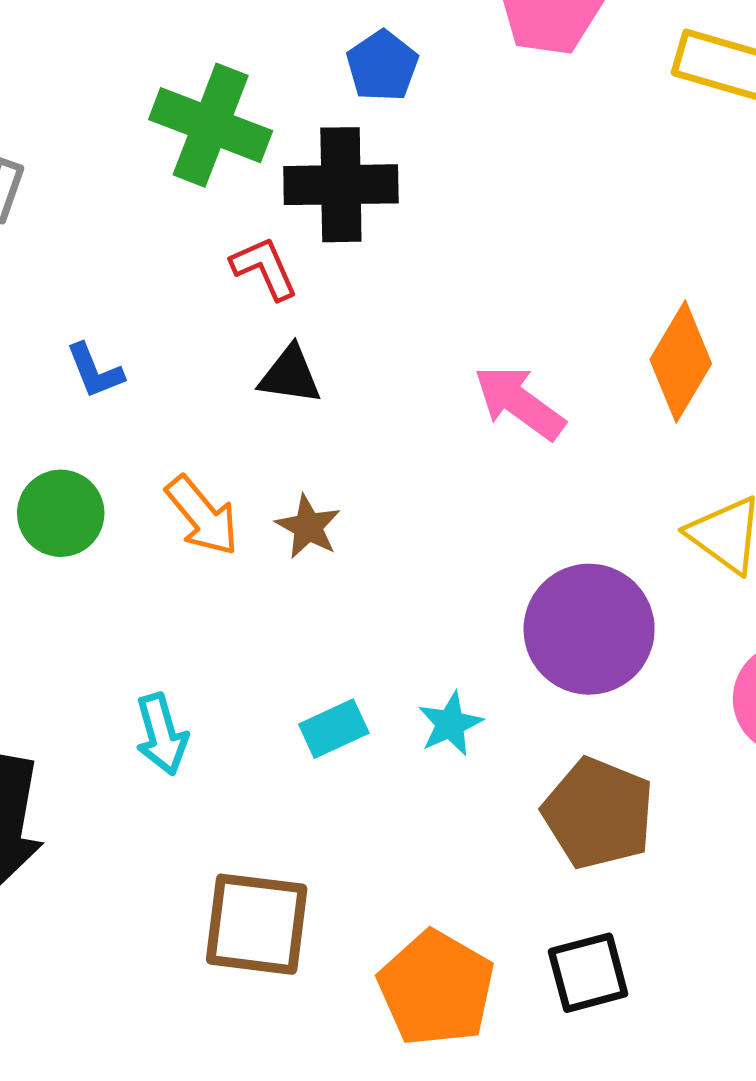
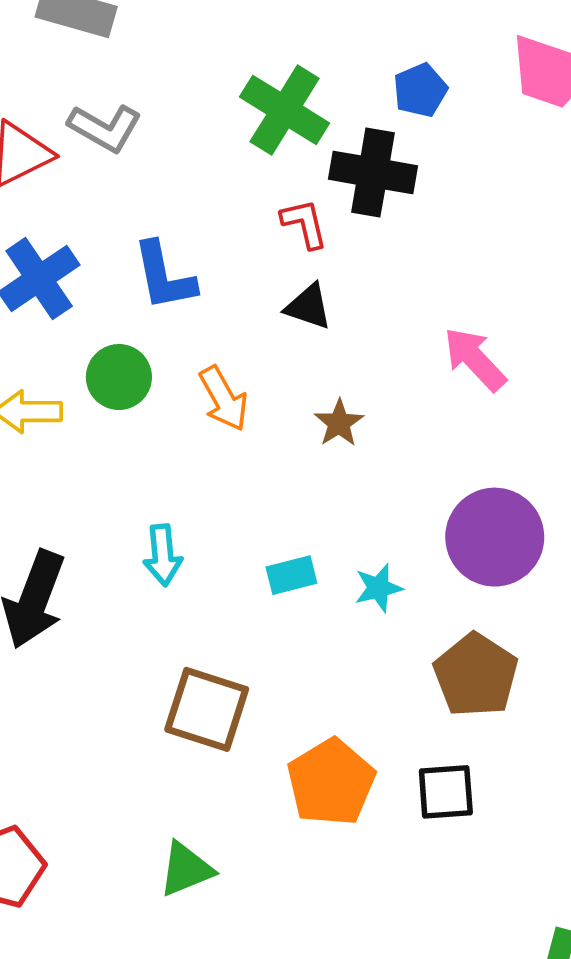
blue L-shape: (95, 371) -> (164, 276), size x1.6
brown star: (308, 527) -> (339, 423), moved

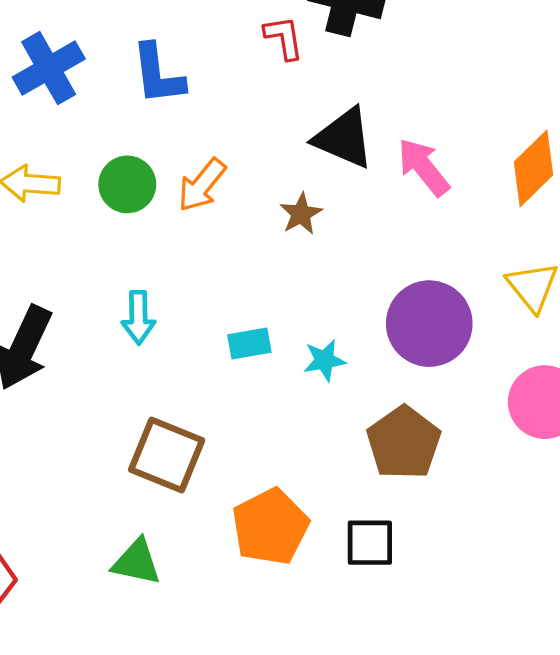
black triangle: (308, 307) -> (344, 138), moved, size x1.5
green circle: (119, 377) -> (127, 184), moved
orange arrow: (224, 399) -> (202, 185), turned 64
green triangle: (186, 869) -> (137, 562), moved, turned 30

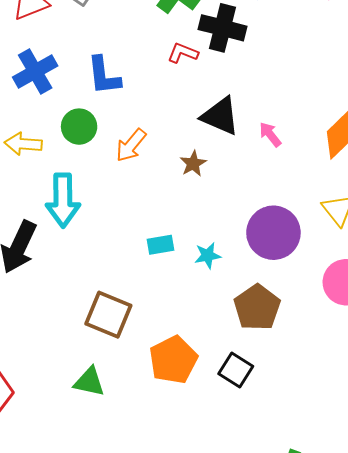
red L-shape: (284, 38) -> (183, 53), turned -60
pink arrow: (424, 167) -> (270, 134), size x0.7
green circle: (127, 184) -> (79, 127), moved
cyan arrow: (138, 318) -> (63, 200), moved, size x1.6
black square: (370, 543) -> (236, 370), turned 32

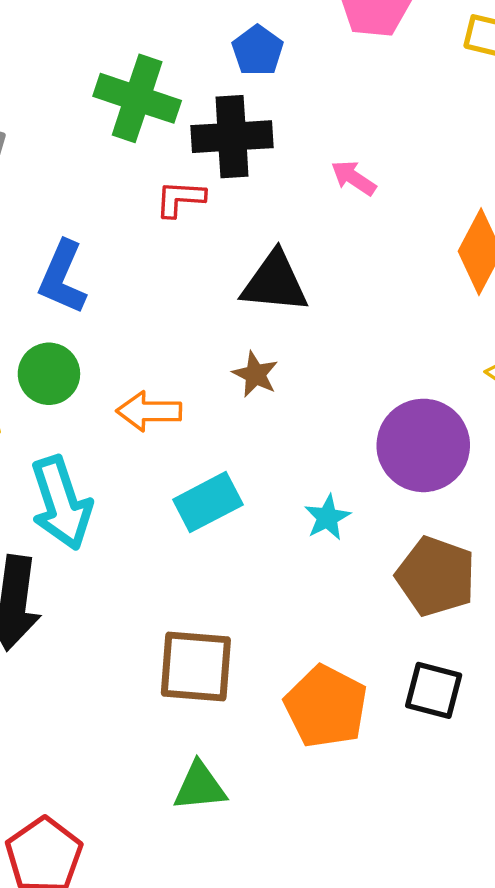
blue L-shape: (104, 76) -> (62, 277), turned 48
pink arrow: (270, 134) -> (354, 178), moved
orange arrow: (131, 145) -> (149, 411), moved, turned 69
cyan rectangle: (161, 245) -> (208, 502), moved, size x1.4

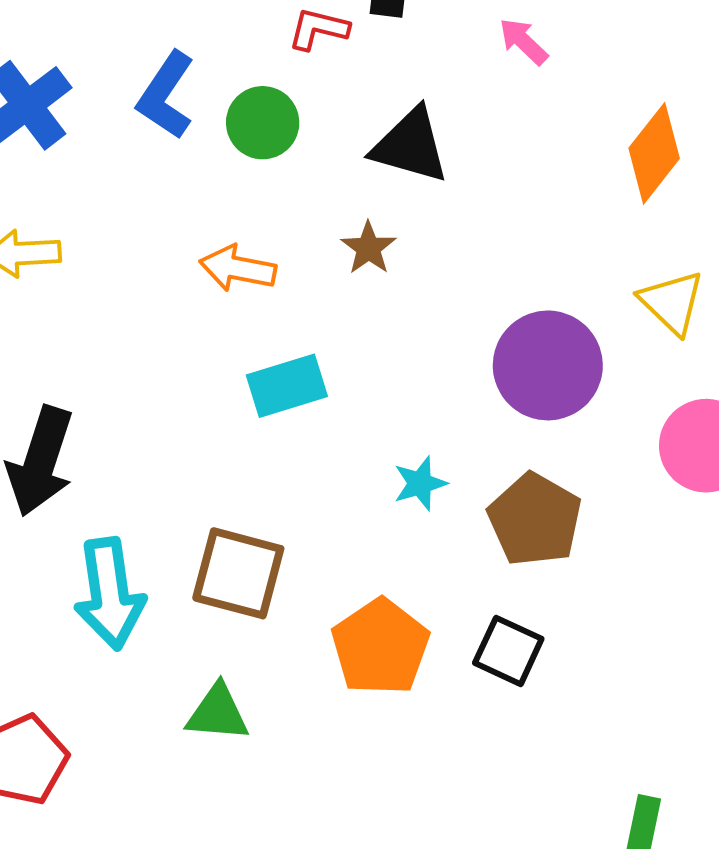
green circle: (49, 374) -> (263, 123), moved
cyan arrow: (61, 503) -> (110, 594), moved
cyan star: (327, 517) -> (420, 483), moved

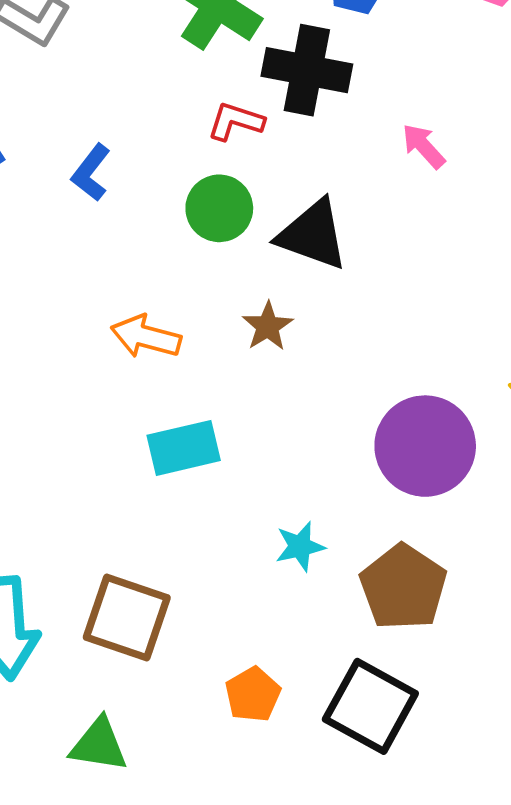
blue L-shape: (166, 95) -> (91, 173), size x0.7
green circle: (263, 123) -> (219, 208), moved
orange pentagon: (380, 647) -> (253, 694), size x0.6
black square: (508, 651) -> (370, 706), size x1.4

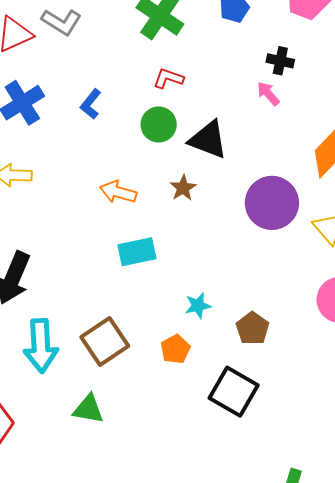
black cross: (307, 70) -> (280, 61), moved, size x0.6
purple circle: (425, 446) -> (272, 203), moved
brown pentagon: (403, 587) -> (252, 328), size x0.7
brown square: (127, 617) -> (105, 342), turned 36
orange pentagon: (253, 694) -> (175, 349), moved

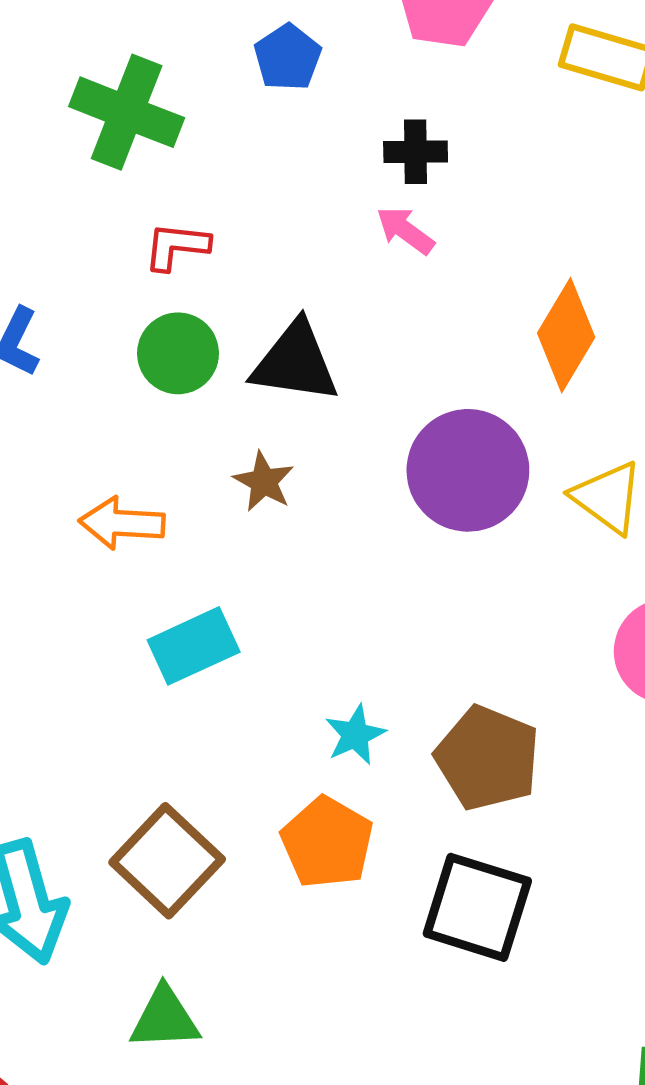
brown pentagon: (252, 328) -> (488, 758), size x1.4
orange pentagon: (175, 349) -> (327, 842), size x1.4

